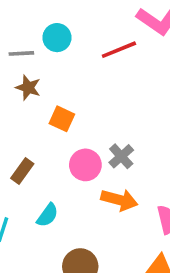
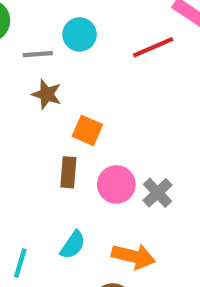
gray cross: (121, 156) -> (158, 193), moved
brown rectangle: (22, 171) -> (68, 172), moved, turned -30
orange arrow: (119, 200) -> (133, 256), moved

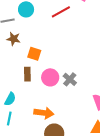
cyan semicircle: (73, 245) -> (10, 99), moved
orange arrow: (133, 256) -> (44, 113), moved

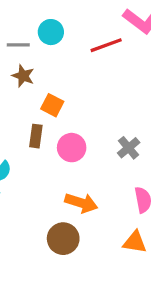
gray cross: (70, 79) -> (129, 148), moved
orange arrow: (44, 113) -> (81, 203), moved

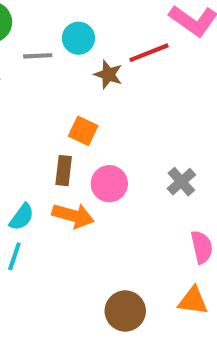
brown star: (23, 76) -> (108, 74), moved
orange arrow: (81, 203) -> (73, 216), moved
brown circle: (63, 239) -> (125, 311), moved

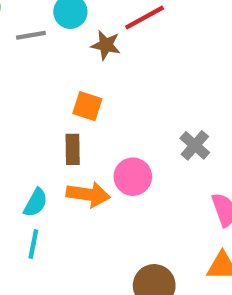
pink circle: (109, 184) -> (133, 177), moved

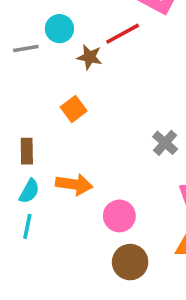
orange square: (87, 106) -> (74, 109), turned 35
brown rectangle: (73, 149) -> (27, 151), moved
pink circle: (133, 177) -> (119, 216), moved

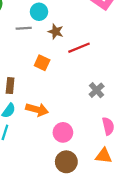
red line: (123, 34) -> (79, 48), moved
gray line: (26, 48) -> (24, 28), moved
orange square: (74, 109) -> (42, 63), turned -35

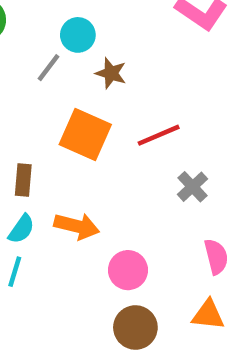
gray line: (24, 28) -> (48, 68), turned -49
red line: (79, 48) -> (159, 135), moved
orange square: (42, 63) -> (85, 135), size x1.6

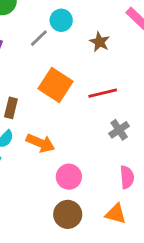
brown star: (111, 73) -> (100, 42), moved

